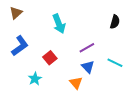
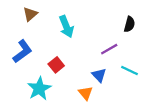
brown triangle: (16, 13) -> (30, 14), moved
purple line: (87, 48) -> (109, 49), moved
cyan star: (35, 79) -> (39, 89), size x1.5

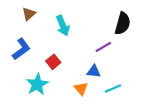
black semicircle: (129, 24) -> (123, 23), size x1.5
cyan line: (129, 71) -> (113, 89), moved, turned -49
blue triangle: (99, 75) -> (94, 71), turned -40

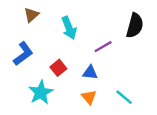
purple line: (103, 47) -> (103, 47), moved
blue triangle: (94, 71) -> (90, 73), moved
cyan line: (113, 89) -> (124, 97), turned 63

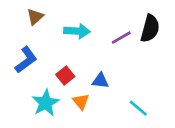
cyan arrow: (69, 28) -> (77, 31), turned -65
purple line: (103, 47) -> (121, 38), moved
orange triangle: (89, 97) -> (81, 102), moved

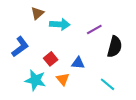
brown triangle: (35, 17) -> (37, 13), moved
black semicircle: (150, 28) -> (115, 47), moved
cyan star: (46, 103) -> (35, 80), turned -30

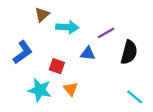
red square: (51, 59) -> (57, 66), turned -32
blue triangle: (78, 63) -> (88, 53), moved
cyan line: (107, 84) -> (135, 97), moved

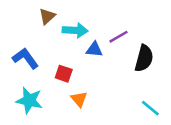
blue L-shape: (23, 52) -> (25, 58), turned -90
blue triangle: (88, 53) -> (94, 49), moved
cyan star: (40, 90) -> (29, 100), moved

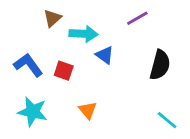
purple line: (119, 37) -> (137, 18), moved
blue triangle: (94, 49) -> (105, 55), turned 30
red square: (64, 74) -> (64, 71), moved

